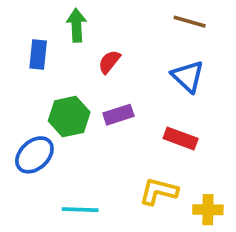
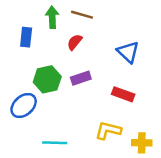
brown line: (190, 22) -> (82, 15), moved

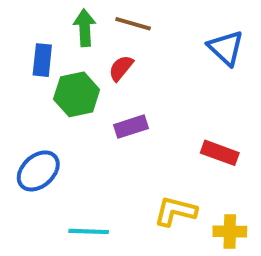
blue triangle: (128, 52) -> (226, 48), moved
green hexagon: (47, 79) -> (77, 94), moved
red rectangle: (123, 94) -> (220, 153), moved

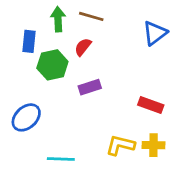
blue triangle: (226, 48) -> (155, 33), turned 40
yellow cross: (230, 231) -> (153, 145), moved

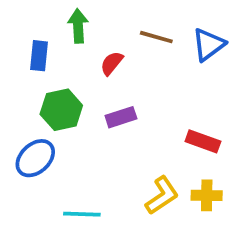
brown line: (91, 16) -> (156, 37), moved
green hexagon: (52, 65) -> (61, 110), moved
yellow L-shape: (120, 145) -> (162, 195), turned 132

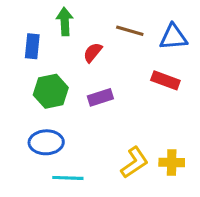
blue triangle: (209, 45) -> (173, 37), turned 32
red rectangle: (203, 141) -> (165, 80), moved
blue ellipse: (35, 158) -> (46, 142), moved, turned 40

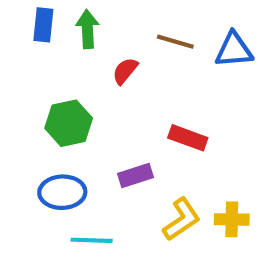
blue rectangle: (32, 46) -> (43, 25), moved
red rectangle: (165, 80) -> (188, 138), moved
purple rectangle: (100, 97) -> (136, 175), moved

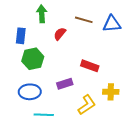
blue rectangle: (43, 25) -> (21, 36), moved
yellow cross: (232, 219) -> (111, 92), moved

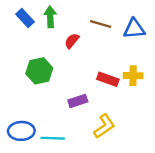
blue rectangle: (21, 36) -> (25, 18), moved, turned -49
blue ellipse: (30, 92) -> (21, 131), moved
yellow cross: (111, 92) -> (133, 76), moved

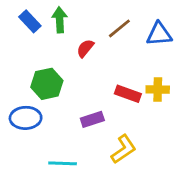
brown line: (101, 24) -> (119, 28), turned -55
blue ellipse: (21, 131) -> (26, 118), moved

